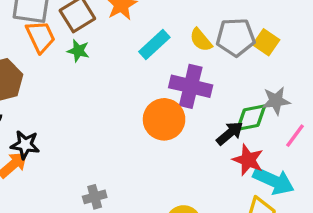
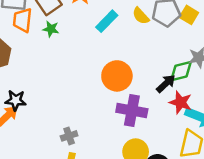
orange trapezoid: (41, 37) -> (23, 20), turned -145
purple cross: (191, 86) -> (132, 111), moved

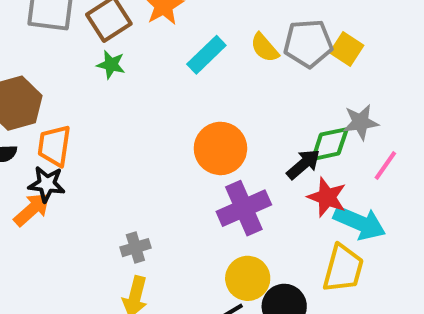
orange trapezoid: (23, 20) -> (54, 146), moved
purple cross: (132, 111) -> (244, 208), turned -36

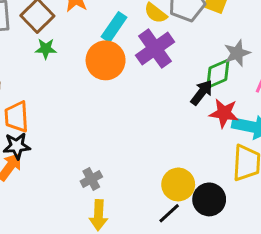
orange circle: (220, 148) -> (106, 60), moved
purple cross: (244, 208) -> (155, 49), moved

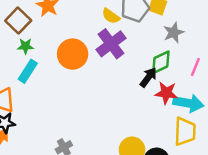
cyan rectangle: (114, 27) -> (28, 71), moved
gray star: (237, 53) -> (174, 33), moved

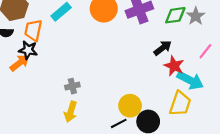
gray star: (174, 33) -> (196, 16), turned -30
green diamond: (161, 62) -> (175, 15), moved

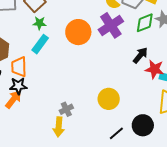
yellow circle: (130, 106) -> (109, 99), moved
yellow arrow: (71, 112) -> (59, 127), moved

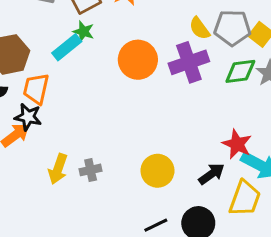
cyan rectangle: (40, 44) -> (67, 47), moved
black arrow: (140, 55) -> (212, 174), moved
yellow arrow: (59, 127) -> (58, 169), moved

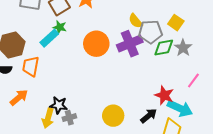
gray pentagon: (232, 28) -> (150, 32), moved
black star: (28, 117) -> (59, 105), moved

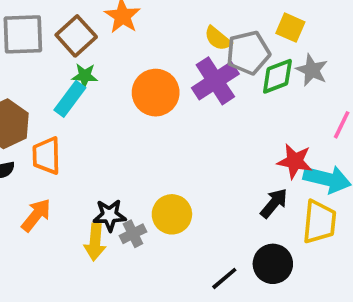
yellow circle: (113, 116) -> (172, 214), moved

